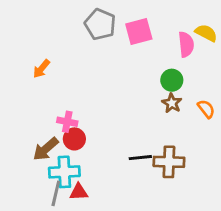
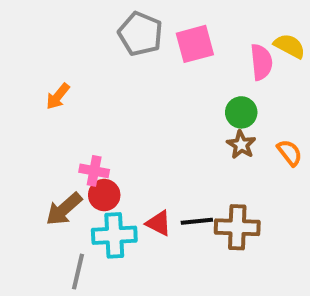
cyan cross: (64, 172) -> (114, 235), moved
red triangle: (79, 192) -> (159, 223), moved, turned 30

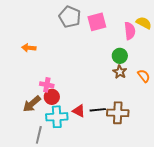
orange arrow: (58, 96) -> (29, 48), turned 56

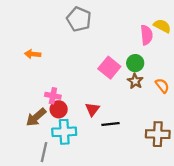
pink square: (97, 22) -> (109, 68), moved, turned -36
red triangle: (79, 111) -> (92, 109), moved, turned 40
brown cross: (118, 113) -> (158, 134), moved

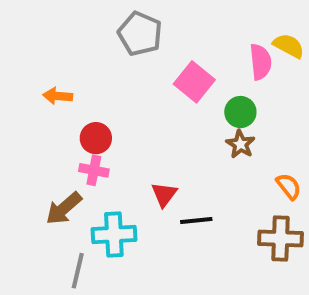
pink square: (109, 68) -> (194, 82), moved
orange semicircle: (162, 86) -> (289, 186), moved
red circle: (59, 109) -> (96, 138), moved

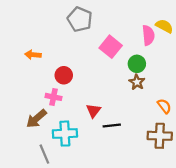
red circle: (96, 138) -> (64, 75), moved
gray line: (78, 271) -> (44, 154), turned -36

